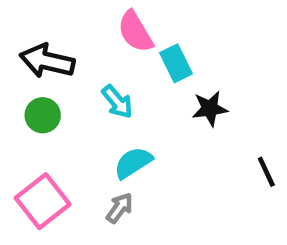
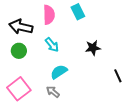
pink semicircle: (135, 32) -> (49, 15), moved, turned -150
cyan rectangle: (176, 63) -> (78, 12), moved
gray arrow: (119, 208) -> (53, 92), turned -88

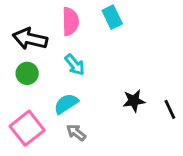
black star: (93, 48) -> (134, 101), moved
cyan semicircle: (59, 72) -> (66, 104), moved

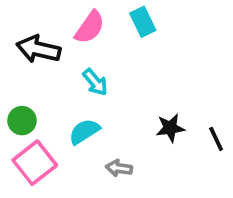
pink semicircle: (70, 21) -> (90, 27), turned 36
green circle: (27, 73) -> (22, 121), moved
gray arrow: (76, 133) -> (119, 168), moved, turned -30

